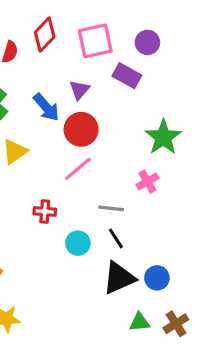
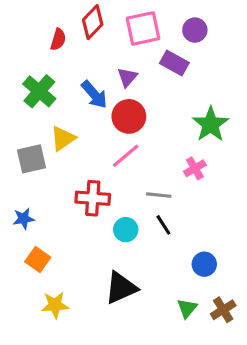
red cross: (45, 212) -> (93, 198), size x1.5
black triangle: (119, 278) -> (121, 288), moved
green triangle: (140, 322) -> (187, 308), turned -45

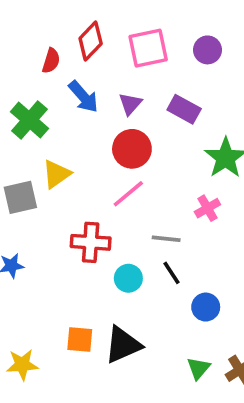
purple rectangle: (174, 63) -> (184, 109), moved
blue arrow: (94, 94) -> (83, 97), moved
orange square: (38, 259) -> (80, 339), moved, turned -30
blue circle: (204, 264) -> (206, 307), moved
yellow star: (55, 305) -> (22, 365), moved

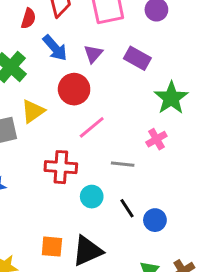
red circle: (132, 149) -> (74, 89), moved
black line: (172, 273) -> (127, 208), moved

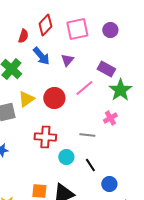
purple rectangle: (137, 58) -> (106, 69), moved
red circle: (74, 89) -> (54, 98), moved
pink line: (92, 127) -> (84, 88), moved
blue circle: (155, 220) -> (109, 184), moved

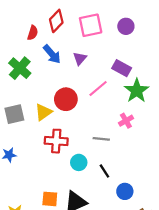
yellow triangle: (26, 99) -> (43, 112), moved

